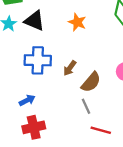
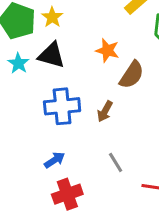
brown semicircle: (91, 82) -> (132, 75), moved
gray line: (86, 106) -> (116, 162), moved

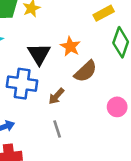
black triangle: (51, 55) -> (39, 54), moved, turned 30
gray line: (116, 162) -> (57, 129), moved

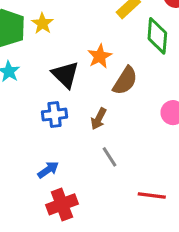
orange star: (70, 46) -> (100, 56), turned 30
blue cross: (22, 84) -> (55, 115), size x0.7

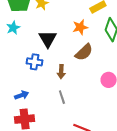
orange star: (100, 56) -> (80, 27), moved
brown arrow: (99, 119) -> (61, 72), turned -40

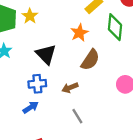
brown arrow: (61, 72) -> (70, 88), turned 80
blue arrow: (22, 95) -> (31, 107), moved

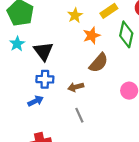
yellow star: (30, 16) -> (75, 15), moved
black triangle: (46, 54) -> (43, 51), moved

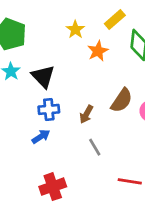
brown semicircle: (99, 63) -> (122, 100), moved
brown arrow: (76, 87) -> (86, 114), turned -40

